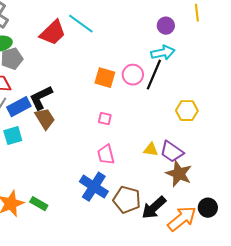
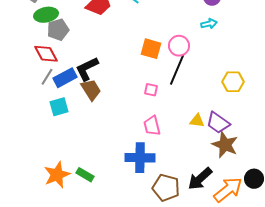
cyan arrow: (163, 53) -> (209, 24), size x0.7
black line: (154, 75) -> (177, 70), moved
blue cross: (94, 187) -> (140, 158), turned -32
brown pentagon: (127, 200) -> (166, 188), moved

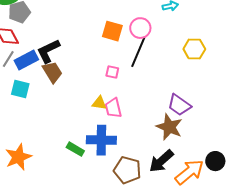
yellow hexagon: (233, 82) -> (194, 49), moved
cyan square: (59, 107) -> (20, 89), turned 30
yellow triangle: (197, 121) -> (99, 103), moved
brown star: (225, 145) -> (169, 127), moved
green rectangle: (85, 175) -> (75, 149), moved

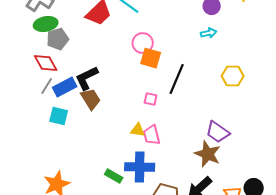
pink circle: (140, 28) -> (143, 43), moved

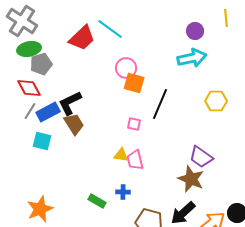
cyan arrow: (209, 33) -> (192, 58), size x1.8
blue cross: (140, 167) -> (123, 192), size x0.5

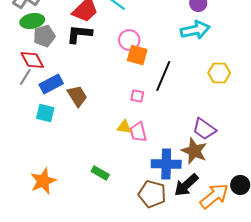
black L-shape: (70, 103) -> (79, 34), moved, turned 32
gray line: (30, 111) -> (25, 77), moved
blue cross: (123, 192) -> (166, 164), moved, size x2.0

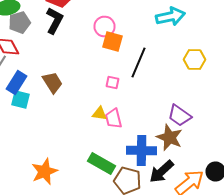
black L-shape: (79, 34) -> (54, 20), turned 112
blue rectangle: (51, 84) -> (16, 82), moved, turned -30
green rectangle: (100, 173) -> (102, 164), moved, size x1.5
orange star: (43, 181) -> (44, 172), moved

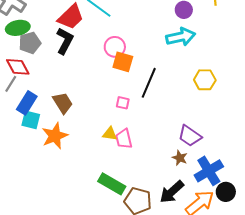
brown star: (170, 138) -> (180, 158), size x0.6
blue cross: (142, 150) -> (209, 171), moved, turned -32
orange star: (44, 172) -> (55, 136), moved

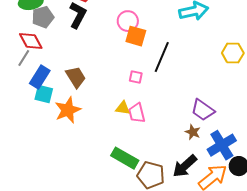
yellow hexagon: (205, 80) -> (233, 53), moved

